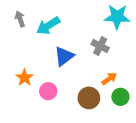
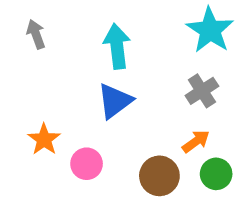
cyan star: (117, 17) -> (210, 30), turned 30
cyan arrow: (48, 26) -> (117, 46), moved, turned 115
gray cross: (100, 46) -> (202, 91), moved, turned 30

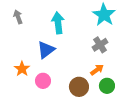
blue triangle: (115, 101) -> (46, 50), moved

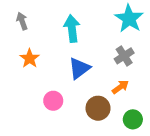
blue triangle: (46, 50) -> (79, 68), moved
orange star: (22, 69) -> (30, 58), moved
green circle: (107, 86) -> (133, 119), moved

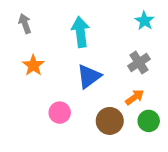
cyan star: (129, 19) -> (144, 21), size x0.6
green circle: (133, 119) -> (149, 121), moved

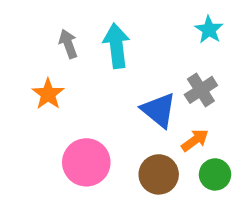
gray arrow: (25, 24) -> (68, 44), moved
blue triangle: (89, 76) -> (159, 110), moved, turned -44
pink circle: (60, 113) -> (86, 162), size x1.5

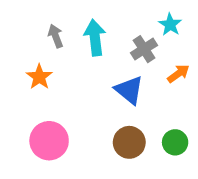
gray cross: (201, 90) -> (144, 49), moved
orange arrow: (195, 140) -> (178, 74), moved
pink circle: (86, 162) -> (49, 141), moved

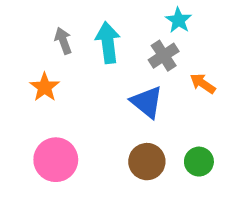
cyan star: (170, 25) -> (178, 20), moved
orange arrow: (178, 74) -> (203, 83), turned -110

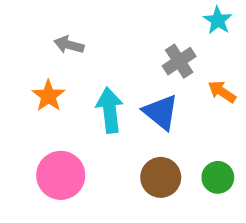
cyan star: (178, 20) -> (218, 20), moved
gray arrow: (63, 41) -> (69, 45), turned -55
cyan arrow: (108, 43) -> (110, 110), moved

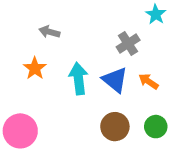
orange arrow: (222, 92) -> (148, 81), moved
pink circle: (61, 175) -> (20, 131), moved

